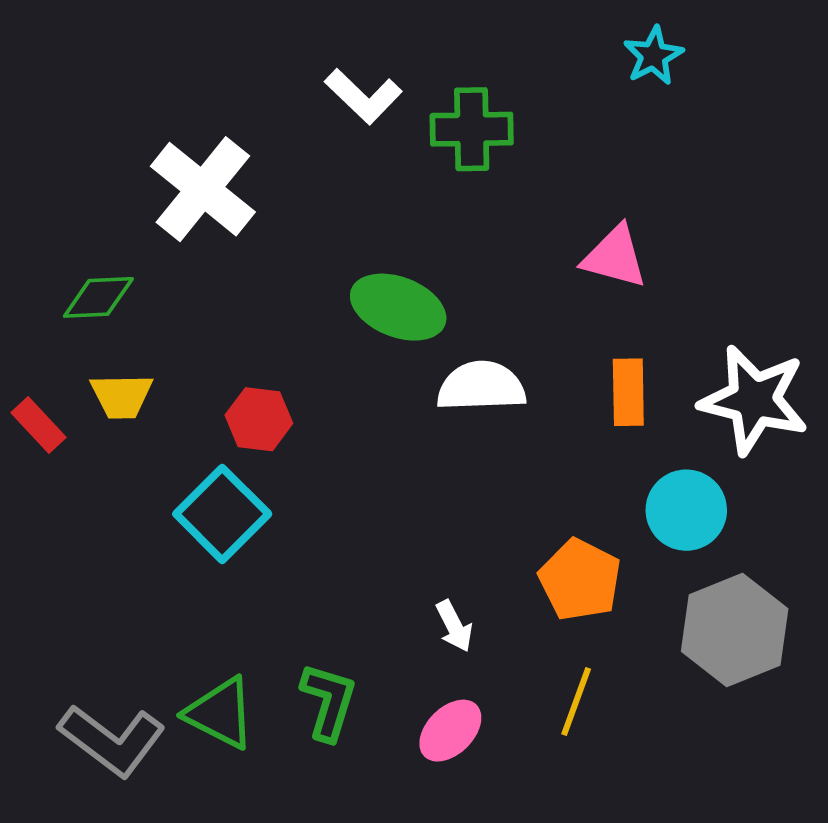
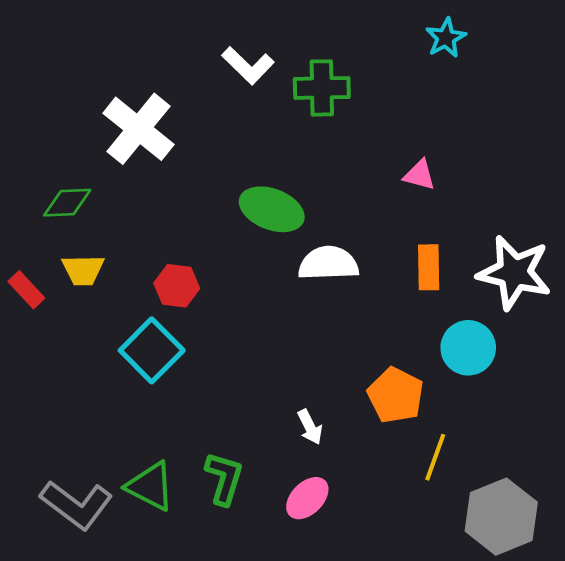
pink triangle: (615, 257) -> (419, 175), size x0.7
gray hexagon: (735, 630) -> (501, 517), moved
yellow line: (576, 702) -> (435, 457), moved

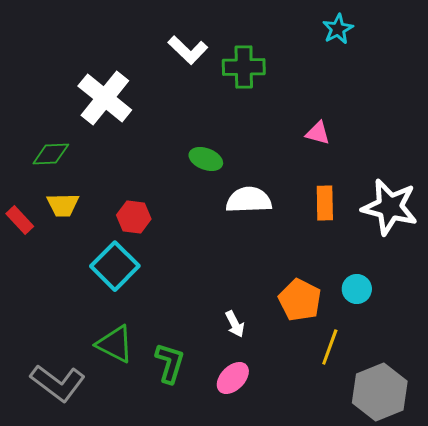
green ellipse: (272, 209) -> (206, 159), size x0.7
cyan circle: (468, 348) -> (357, 289), moved, size x0.7
green triangle: (150, 486) -> (115, 344), moved

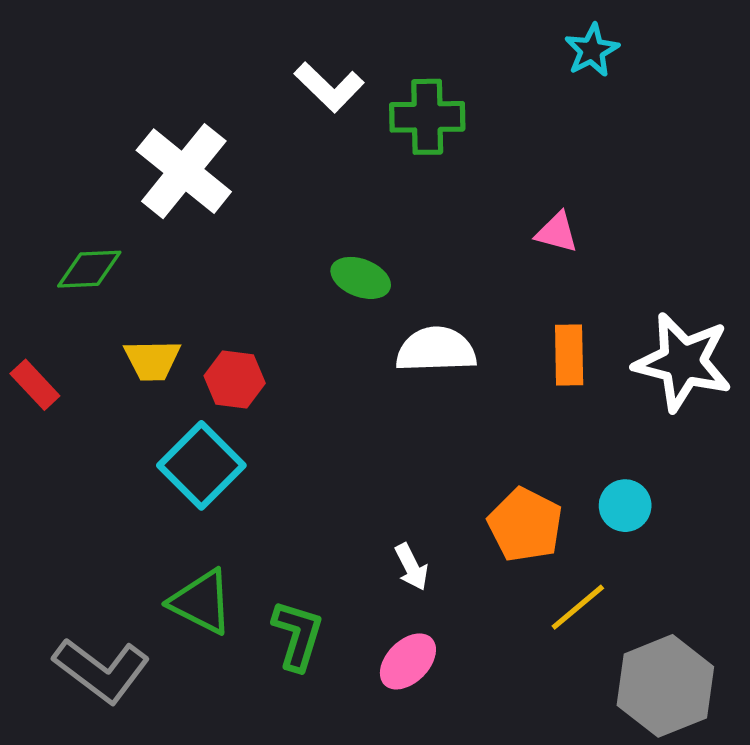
yellow trapezoid: (63, 205) -> (152, 360), moved
yellow line: (330, 347) -> (578, 607), turned 30

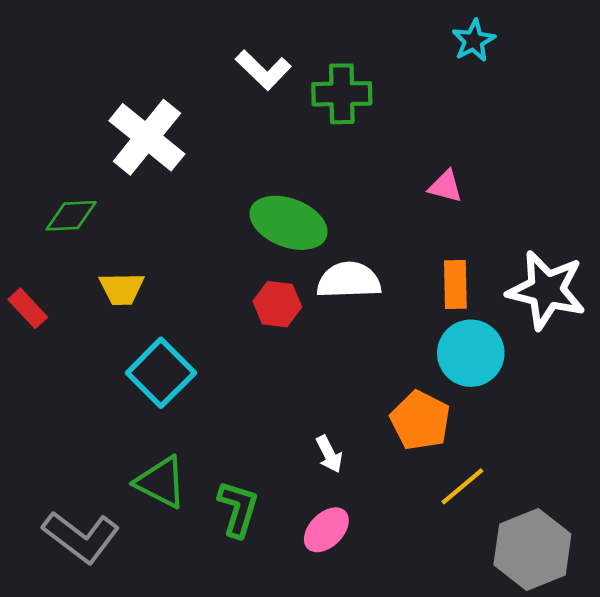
green ellipse: (361, 278) -> (289, 223), size x1.6
red hexagon: (235, 380) -> (277, 304), moved
cyan circle: (625, 506) -> (471, 353), moved, size x1.6

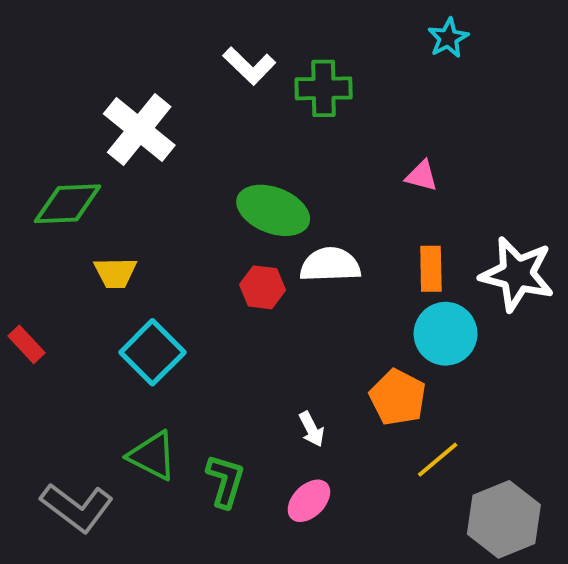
green diamond: (71, 216) -> (68, 204), size x1.4
red rectangle: (28, 308) -> (26, 344), moved

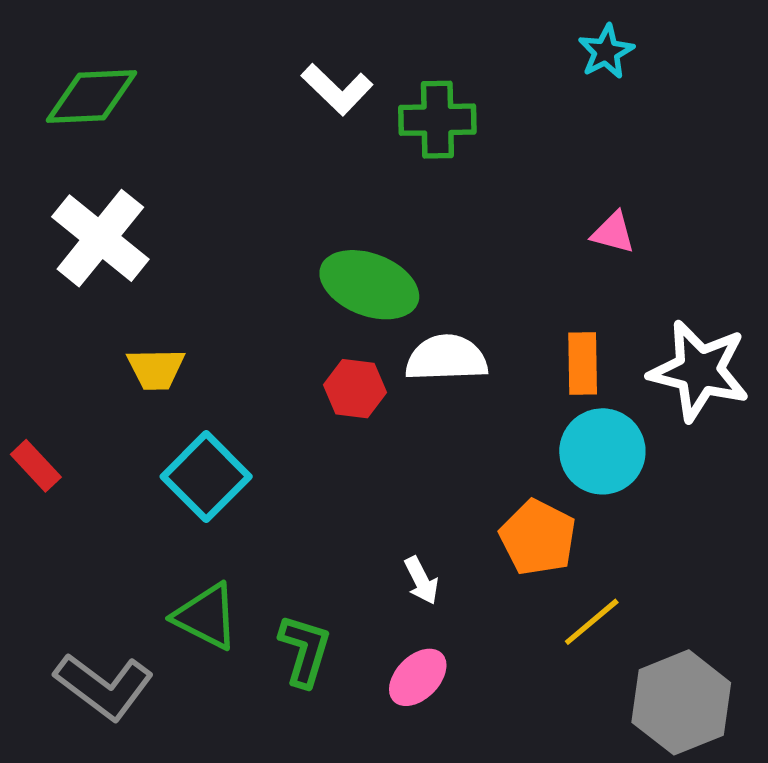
white cross: (139, 129) -> (100, 238), moved
pink triangle: (422, 176) -> (613, 233), moved
green diamond: (68, 204) -> (91, 96), moved

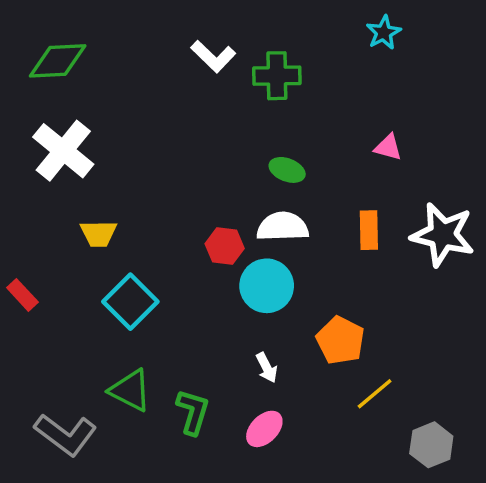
green ellipse: (369, 285) -> (287, 170), moved, size x0.6
cyan circle: (602, 451) -> (267, 286), moved
gray hexagon: (681, 702) -> (431, 445), size x0.7

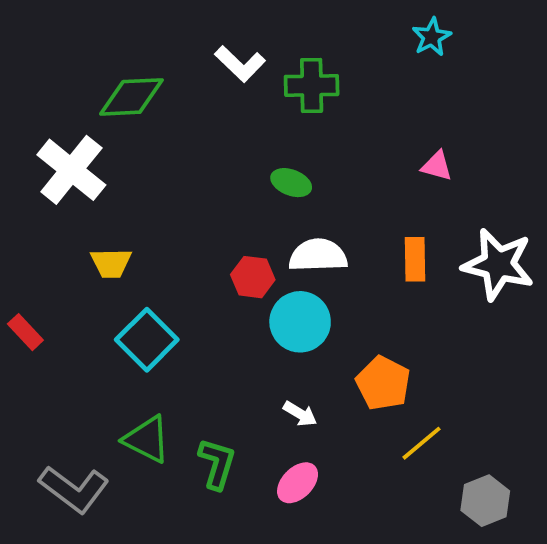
green diamond: (58, 61) -> (131, 97), moved
green ellipse: (287, 170) -> (291, 183), moved
white arrow: (267, 368) -> (300, 414), turned -32

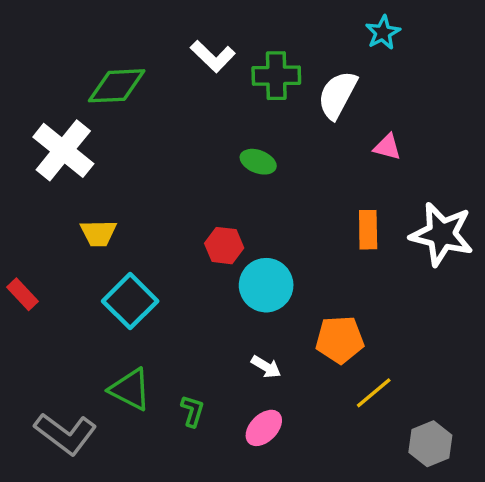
white semicircle: (318, 255) -> (337, 95), moved, turned -60
orange pentagon: (383, 383) -> (340, 340), turned -30
green L-shape: (217, 464) -> (192, 411), size x0.7

